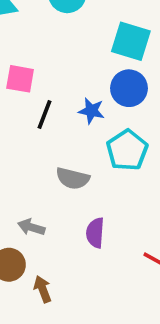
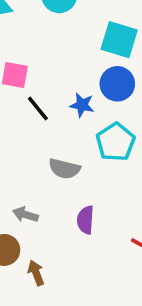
black line: (44, 115) -> (38, 109), turned -60

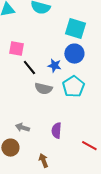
gray semicircle: (64, 169) -> (43, 89), moved
brown arrow: (36, 273) -> (43, 161), moved

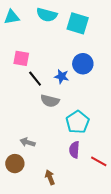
cyan square: (75, 29) -> (78, 23), moved
cyan pentagon: (73, 87) -> (78, 122), moved
purple semicircle: (56, 131) -> (74, 150), moved

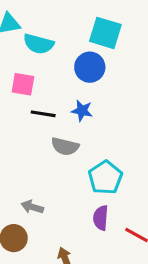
cyan semicircle: (47, 15) -> (39, 44), moved
blue circle: (83, 64) -> (90, 67), moved
black line: (35, 79) -> (43, 114), turned -42

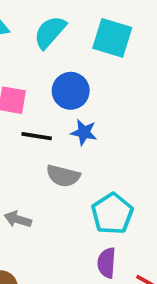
cyan semicircle: (39, 44) -> (50, 32), moved, turned 116
blue circle: (90, 67) -> (71, 91), moved
gray arrow: (32, 207) -> (18, 219), moved

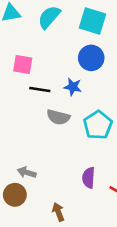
blue circle: (71, 91) -> (91, 58), moved
cyan pentagon: (112, 214) -> (98, 125), moved
gray arrow: (18, 219) -> (27, 172), moved

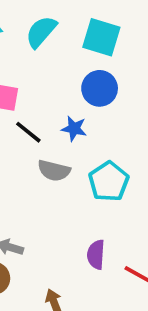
black line: (40, 89) -> (28, 132), turned 30

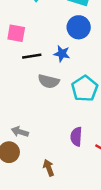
black line: (28, 132) -> (32, 56), turned -48

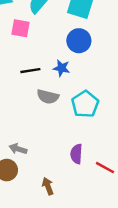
pink square: (16, 33) -> (20, 28), moved

